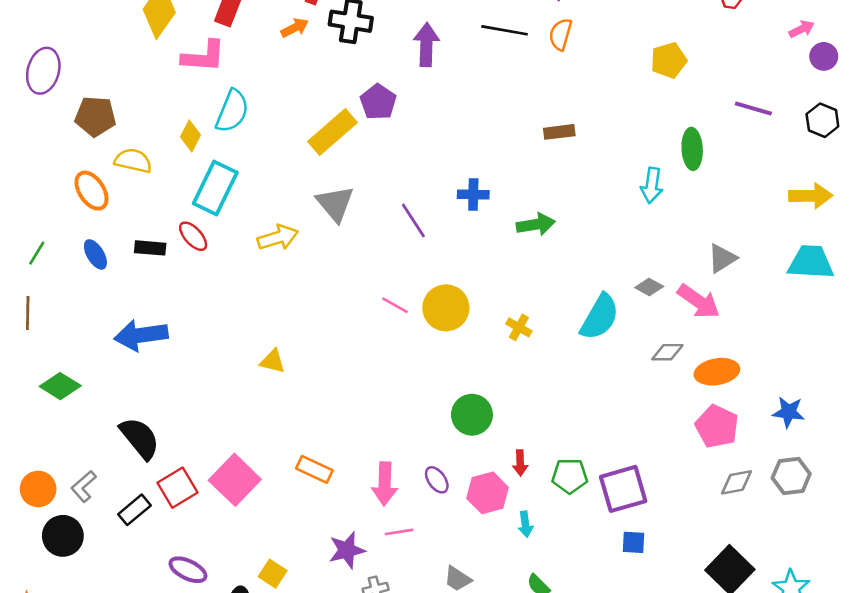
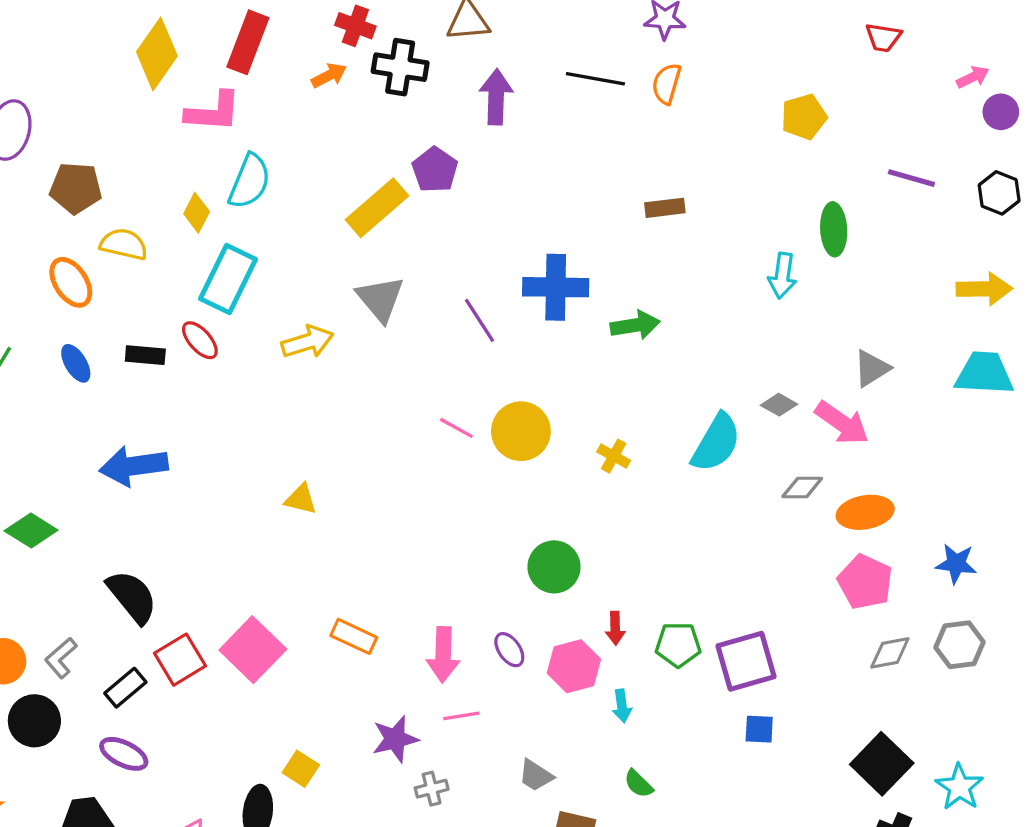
blue cross: (473, 195) -> (556, 287), size x1.6
purple ellipse: (188, 570) -> (124, 754), moved

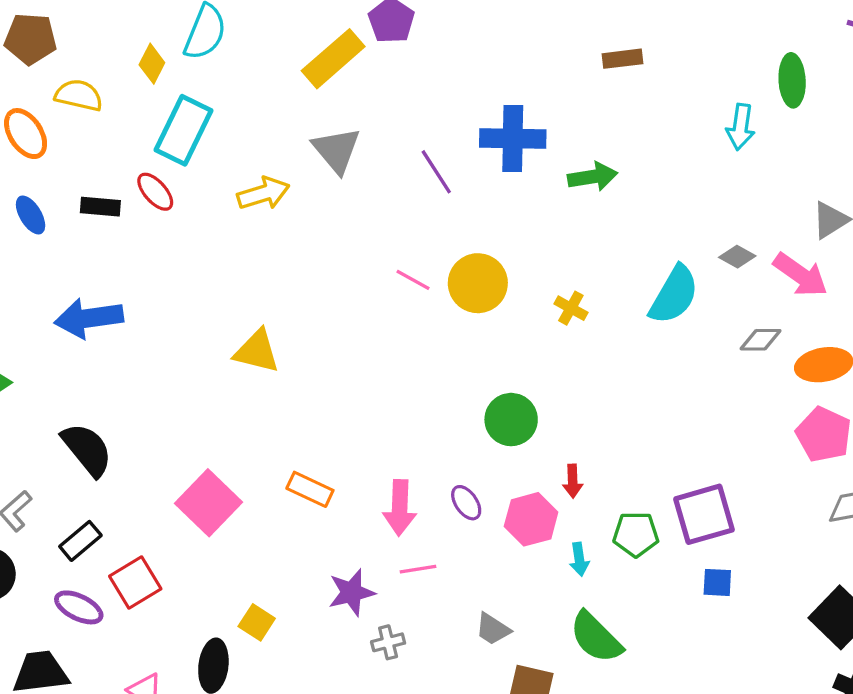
yellow triangle: (301, 499) -> (257, 351), size x1.4
green pentagon: (678, 645) -> (636, 534), moved
red square: (180, 660) -> (135, 582), moved
green semicircle: (638, 784) -> (596, 637), size x1.8

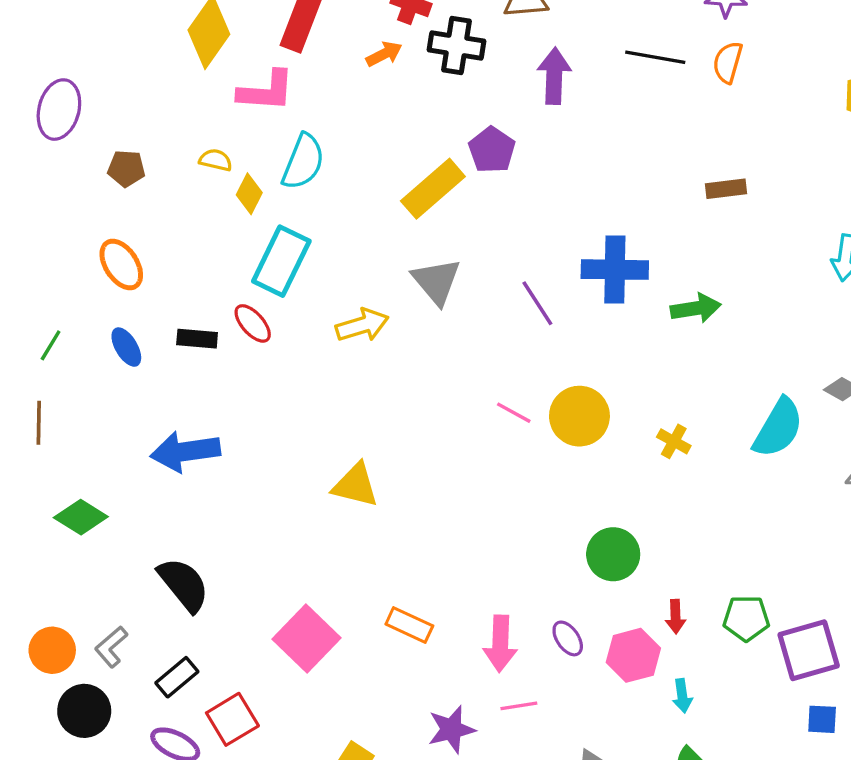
brown pentagon: (31, 39) -> (126, 168), size x0.7
yellow semicircle: (79, 95) -> (216, 160), moved, size x0.7
green pentagon: (636, 534) -> (746, 618), moved

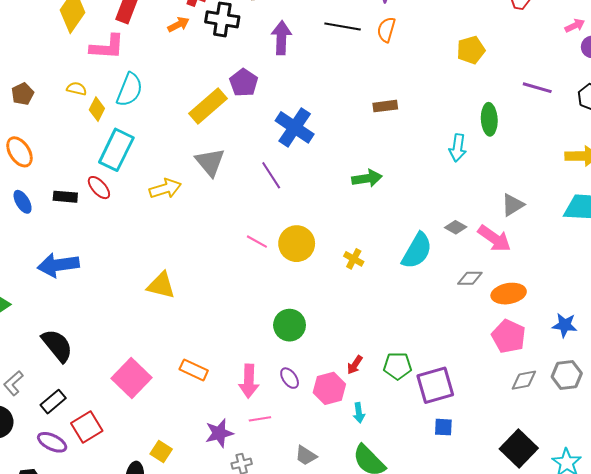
brown pentagon: (126, 168) -> (23, 94), turned -30
blue cross: (615, 270) -> (295, 127), moved, turned 33
green circle: (613, 554) -> (290, 325), moved
red arrow: (675, 617) -> (355, 365), turned 36

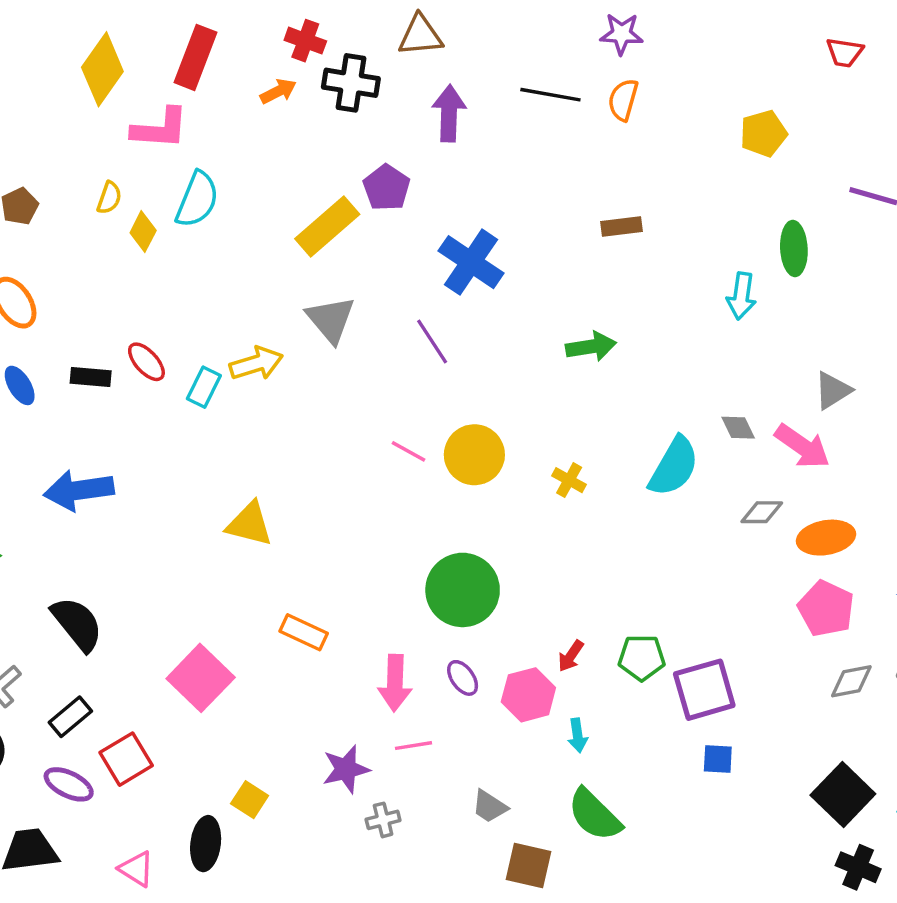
yellow semicircle: (77, 89) -> (109, 198), turned 96
cyan rectangle: (116, 150) -> (204, 387), moved, size x0.6
gray diamond: (456, 227) -> (738, 428), turned 35
green circle: (290, 325) -> (463, 590), size x1.4
orange rectangle: (194, 370) -> (304, 632), moved

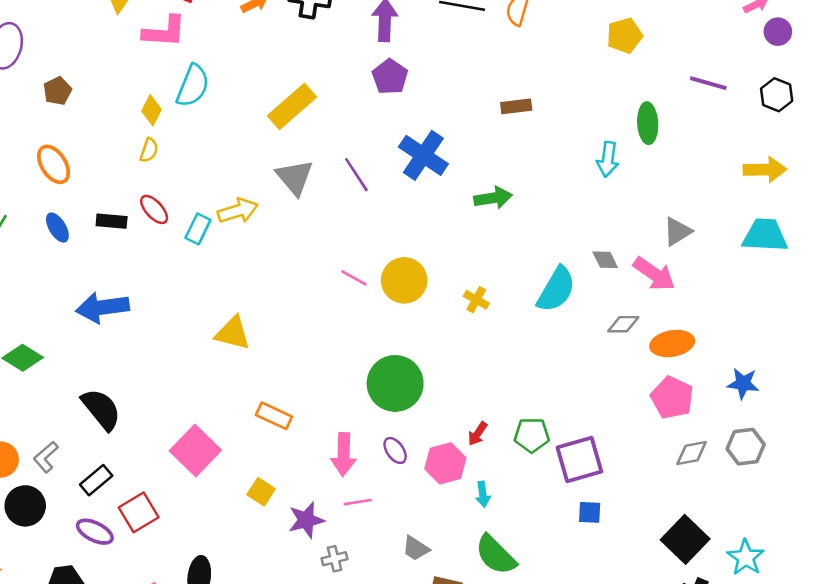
purple pentagon: (386, 188) -> (390, 77), moved
yellow semicircle: (109, 198) -> (149, 150), moved
blue cross: (471, 262) -> (423, 155), moved
purple line: (432, 341) -> (356, 175), moved
yellow square: (250, 800) -> (261, 492), moved

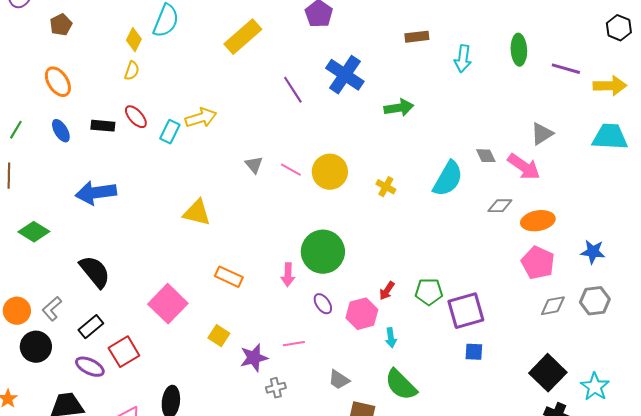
purple line: (708, 83) -> (566, 69), moved
cyan arrow: (608, 159) -> (463, 59), moved
gray triangle: (295, 177) -> (254, 165), moved, size x0.6
pink arrow: (344, 454) -> (288, 275), moved, size x0.7

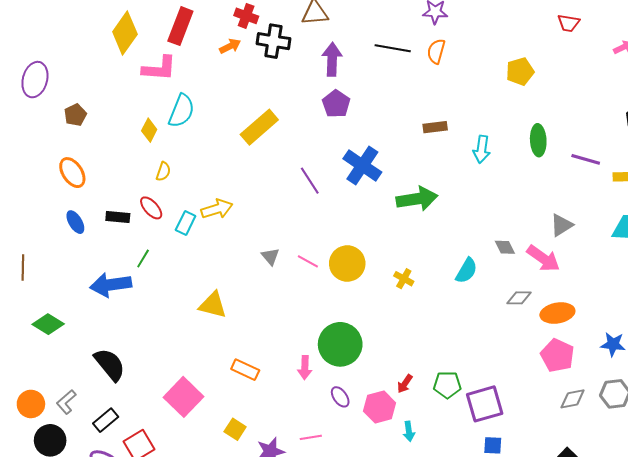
yellow semicircle: (132, 71) -> (163, 172), moved
green arrow: (399, 108) -> (417, 199), size x1.4
green line: (16, 130) -> (143, 258), moved
cyan semicircle: (448, 179) -> (466, 271), size x0.7

